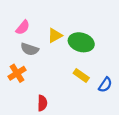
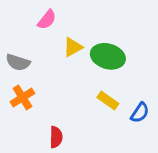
pink semicircle: (23, 27) -> (47, 20), moved
gray semicircle: (30, 49) -> (18, 62), moved

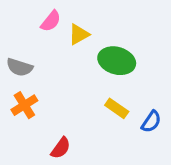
yellow triangle: (73, 47) -> (79, 34), moved
red semicircle: (56, 137) -> (61, 148), turned 35

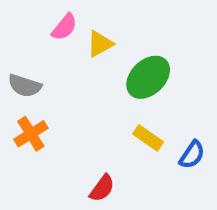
green ellipse: (117, 61) -> (148, 77), turned -60
red semicircle: (61, 148) -> (102, 188), moved

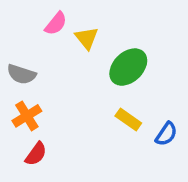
yellow triangle: (100, 44) -> (87, 38), turned -40
red semicircle: (102, 188) -> (36, 154), moved

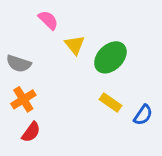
pink semicircle: (56, 24) -> (48, 20), turned -85
yellow triangle: (87, 38) -> (75, 45), moved

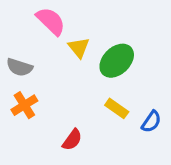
pink semicircle: (48, 20) -> (51, 21), size x1.4
red semicircle: (31, 132) -> (72, 140), moved

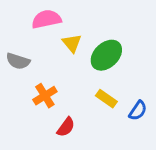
pink semicircle: (51, 21) -> (46, 19), turned -56
orange cross: (24, 105) -> (45, 96), moved

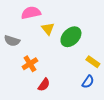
yellow rectangle: (106, 99) -> (93, 62), moved
blue semicircle: (138, 111) -> (88, 82), moved

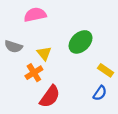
yellow triangle: (48, 29) -> (44, 53), moved
red semicircle: (44, 85) -> (50, 97), size x1.5

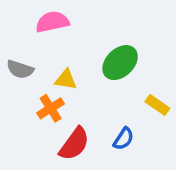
yellow triangle: (44, 53) -> (66, 79), turned -42
blue semicircle: (100, 93) -> (123, 139), moved

